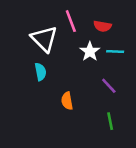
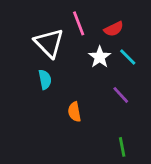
red semicircle: (102, 26) -> (114, 29), turned -36
cyan line: (115, 51) -> (128, 57), turned 42
green line: (110, 121) -> (122, 147), moved

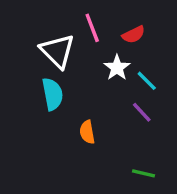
cyan line: (128, 57) -> (147, 81), moved
cyan semicircle: (45, 80) -> (53, 94), size x1.4
green line: (122, 147) -> (143, 173), turned -66

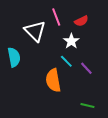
cyan line: (147, 81) -> (66, 61), moved
cyan semicircle: (53, 94) -> (14, 57), moved
orange semicircle: (87, 132) -> (53, 80), size x1.6

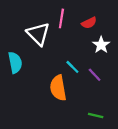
pink line: (56, 17) -> (61, 18), turned 30
white star: (71, 41) -> (101, 45), moved

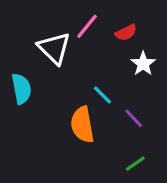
pink line: (61, 18) -> (87, 26), turned 30
purple line: (95, 75) -> (134, 118), moved
green line: (96, 115) -> (135, 164), turned -48

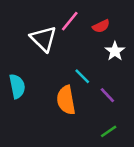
cyan semicircle: (21, 89) -> (17, 86), moved

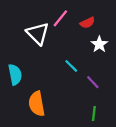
orange semicircle: (66, 100) -> (37, 104), moved
green line: (109, 131) -> (94, 113), turned -48

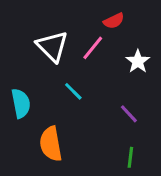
pink line: (60, 18) -> (93, 48), moved
red semicircle: (87, 23) -> (114, 21), moved
cyan line: (71, 66) -> (73, 91), moved

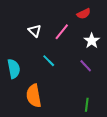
red semicircle: (114, 21) -> (84, 14), moved
white triangle: (52, 46) -> (35, 31), size x0.6
purple line: (129, 114) -> (86, 66), moved

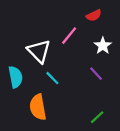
white triangle: (35, 31) -> (39, 51), moved, size x1.6
cyan line: (49, 61) -> (52, 78), moved
green line: (87, 105) -> (97, 117), turned 40

